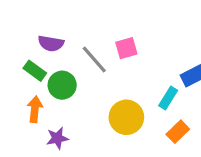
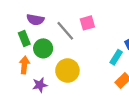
green rectangle: (35, 71) -> (24, 38), turned 32
yellow circle: (126, 117) -> (67, 71), moved

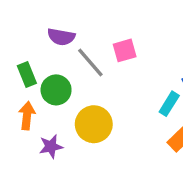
purple semicircle: (35, 20) -> (61, 37), moved

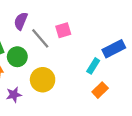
purple semicircle: (61, 37) -> (21, 21), turned 102

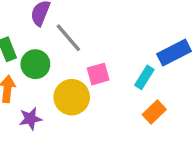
pink square: (63, 30) -> (98, 74), moved

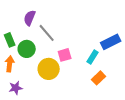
purple star: (30, 119) -> (16, 88), moved

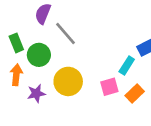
pink square: (65, 55) -> (109, 87), moved
purple star: (16, 88) -> (36, 93), moved

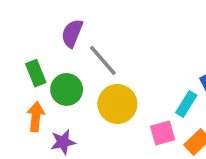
yellow circle: (68, 81) -> (117, 104), moved

